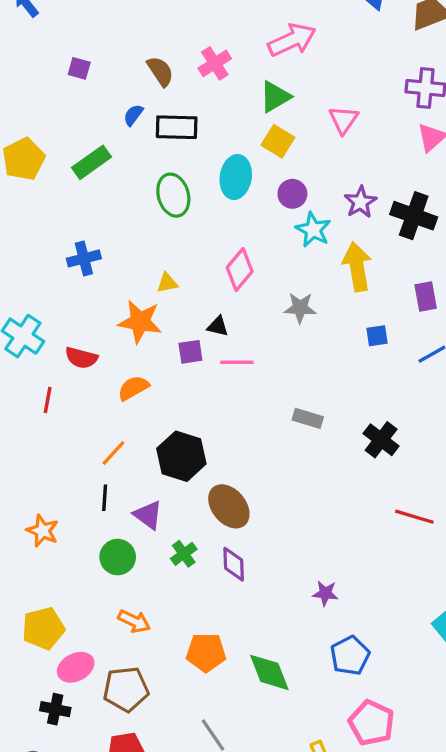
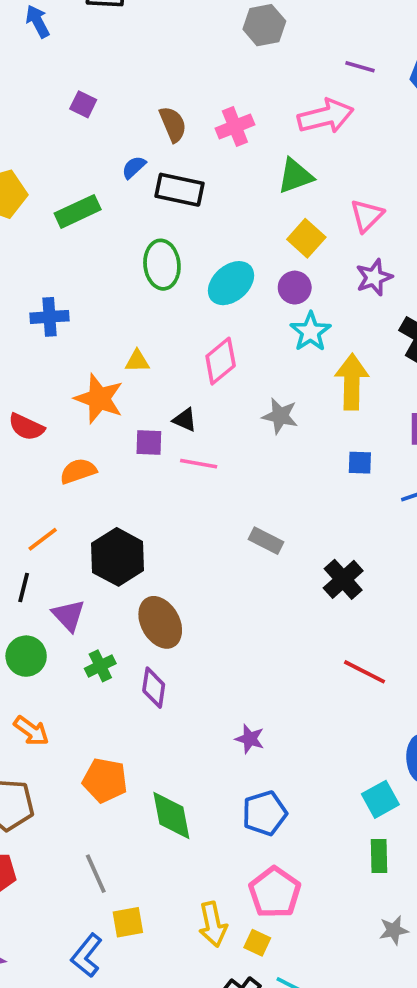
yellow square: (278, 141) -> (306, 238), moved
cyan ellipse: (236, 177) -> (231, 283), moved, turned 30
purple star: (360, 202) -> (374, 277), moved

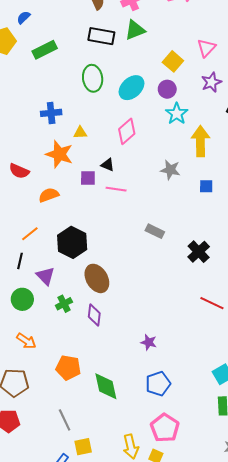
blue semicircle: (134, 167) -> (24, 17), moved
green triangle: (295, 176) -> (135, 30), moved
blue cross: (49, 317) -> (51, 113), moved
gray star: (280, 416) -> (170, 170), moved

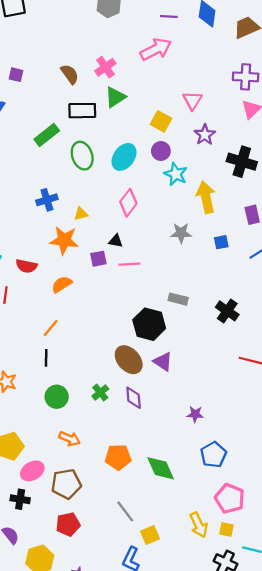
green rectangle: (45, 50) -> (47, 135), moved
black hexagon: (72, 242) -> (149, 324), moved
purple triangle: (45, 276) -> (163, 362), moved

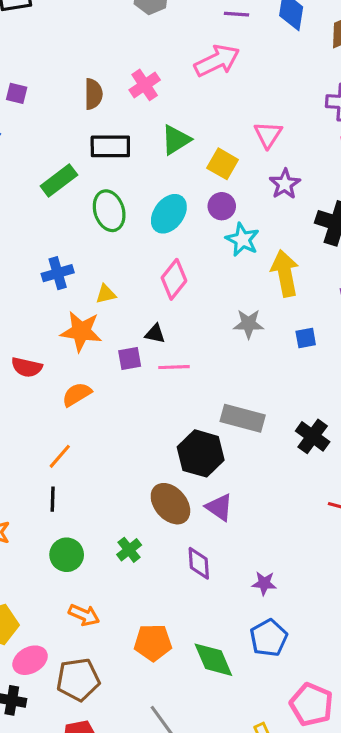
brown semicircle: (70, 74) -> (93, 94), turned 35
green triangle: (115, 97) -> (176, 140), moved
gray rectangle: (178, 299) -> (243, 418), size x1.5
purple diamond: (134, 398) -> (199, 563), moved
blue pentagon: (213, 455) -> (269, 638), moved

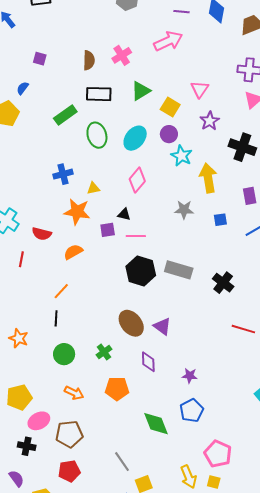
black hexagon: (201, 453) -> (141, 271), moved
orange pentagon: (153, 643) -> (117, 389), moved

